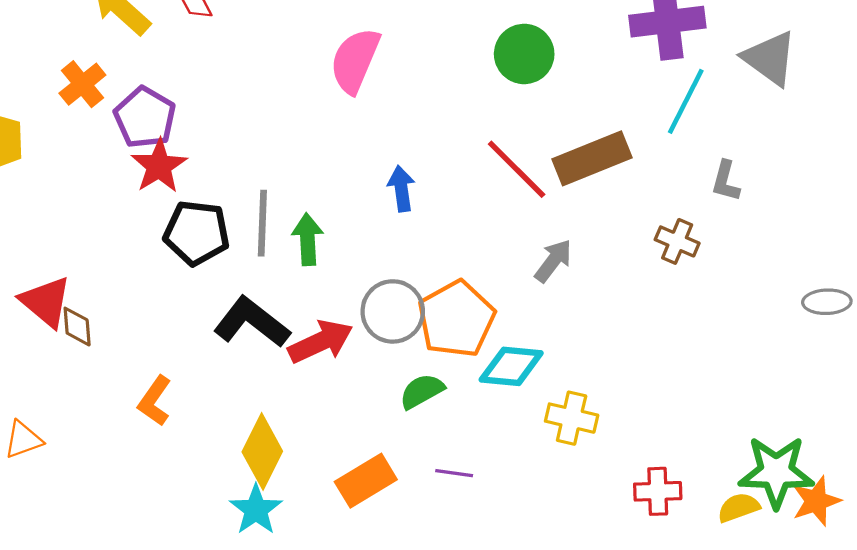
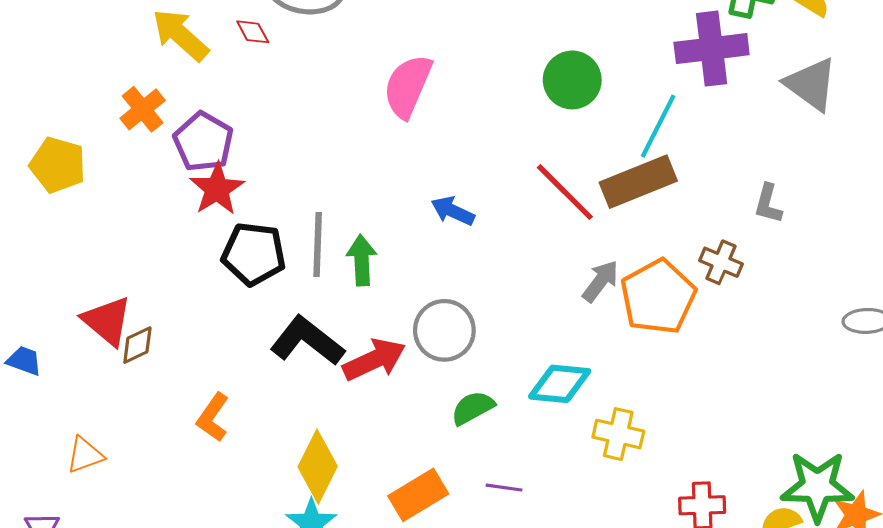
cyan line: (686, 101) -> (658, 126), moved
blue arrow: (401, 189) -> (453, 211), turned -57
orange pentagon: (456, 319) -> (658, 297), moved
brown diamond: (77, 327) -> (137, 345), turned 69

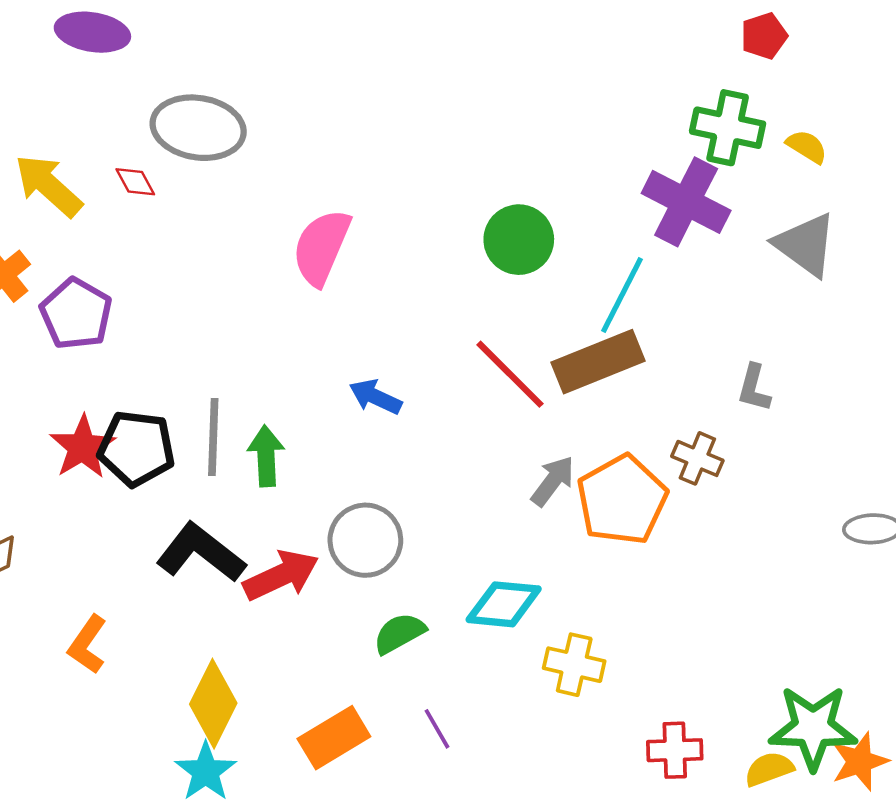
purple cross: (712, 49) -> (686, 202), turned 34
red star: (217, 189) -> (82, 447), moved
purple line: (504, 488) -> (437, 729), turned 52

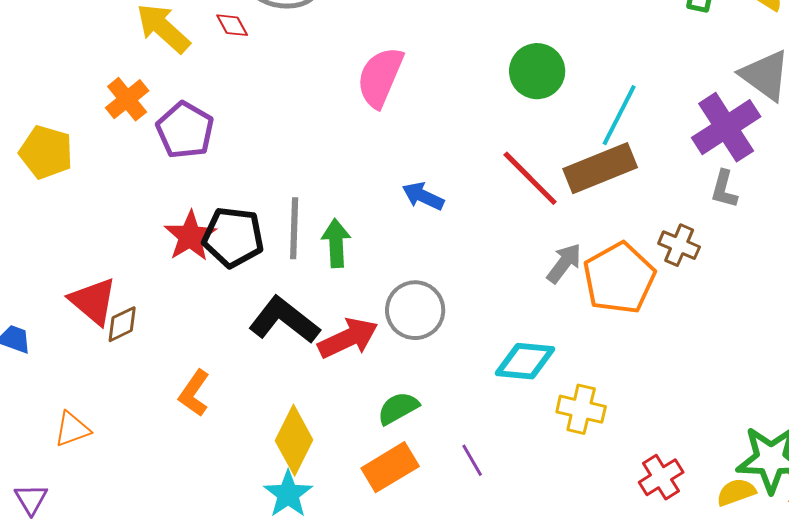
purple cross: (686, 202) -> (726, 127), moved, turned 30
green semicircle: (399, 633) -> (398, 408), moved
red cross: (675, 750) -> (661, 477), turned -30

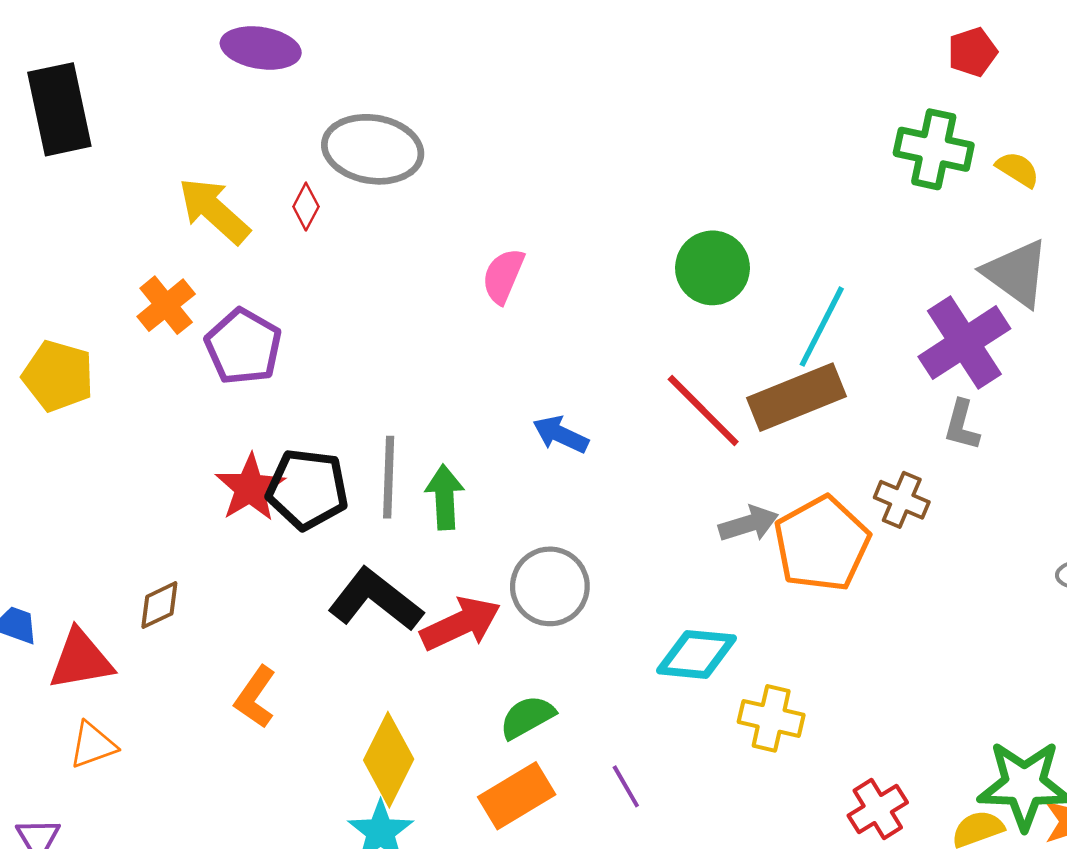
red diamond: (232, 25) -> (306, 207), turned 56
pink semicircle: (380, 77) -> (503, 276), size x0.7
gray arrow: (564, 263) -> (748, 524), turned 36
red triangle: (93, 301) -> (81, 660), moved, turned -50

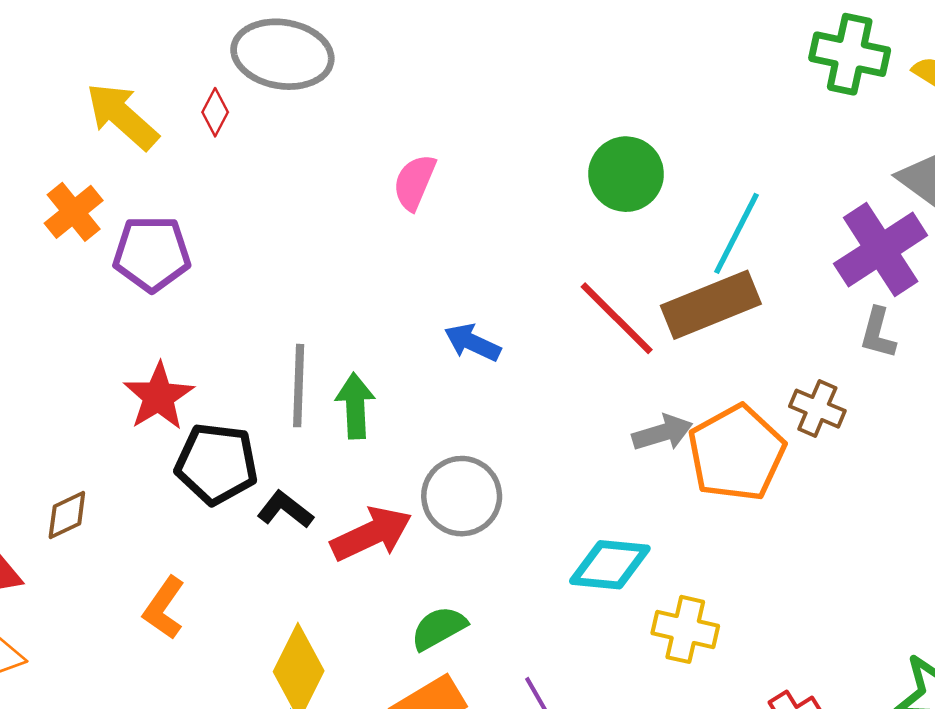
purple pentagon: (243, 347) -> (152, 254), turned -30
black pentagon: (307, 489) -> (216, 464), moved
black L-shape: (375, 600) -> (285, 510), size x0.6

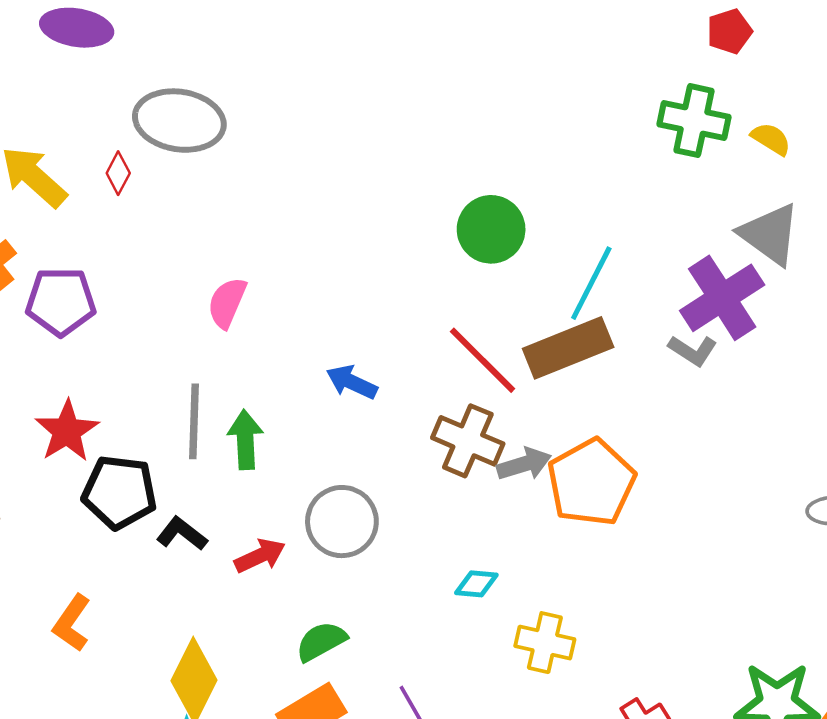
pink semicircle: (414, 182) -> (227, 303), moved
gray L-shape: (878, 333) -> (693, 350), moved, turned -72
brown cross: (817, 409) -> (468, 441), moved, size x1.4
red arrow: (371, 534) -> (260, 556), size x0.7
cyan diamond: (610, 565) -> (476, 584), size x0.6

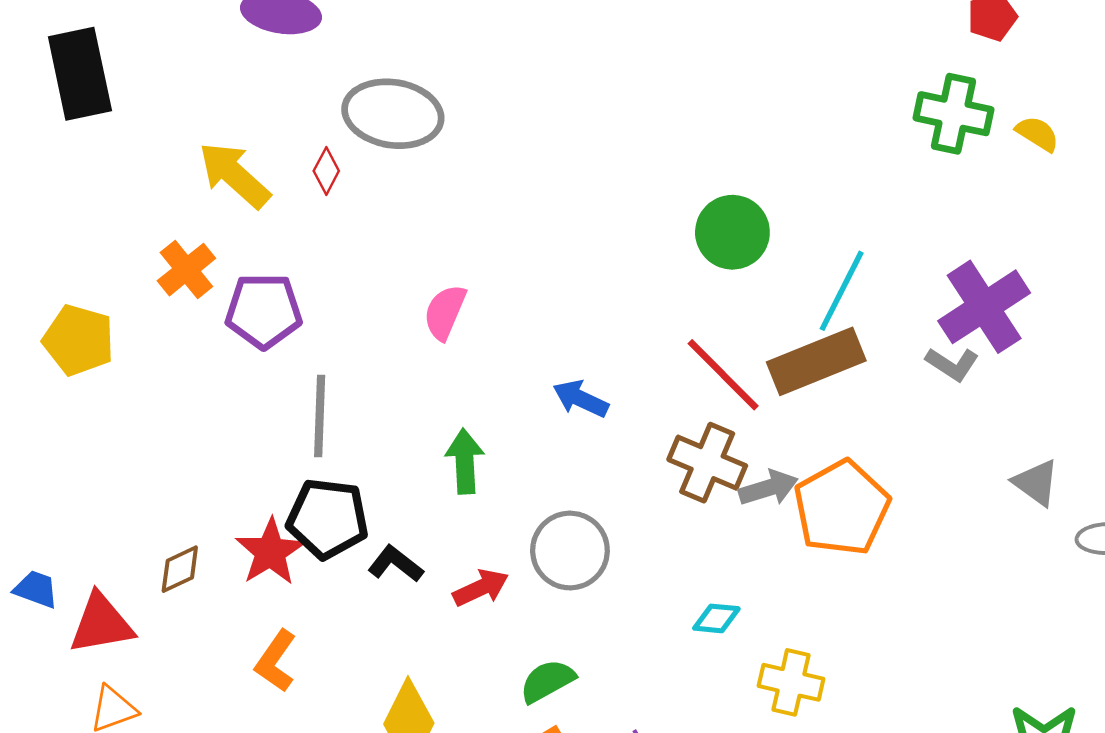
gray triangle: (770, 234) -> (1036, 483), moved, size x0.7
gray line: (194, 421) -> (320, 416), moved
red star: (67, 431) -> (270, 552), moved

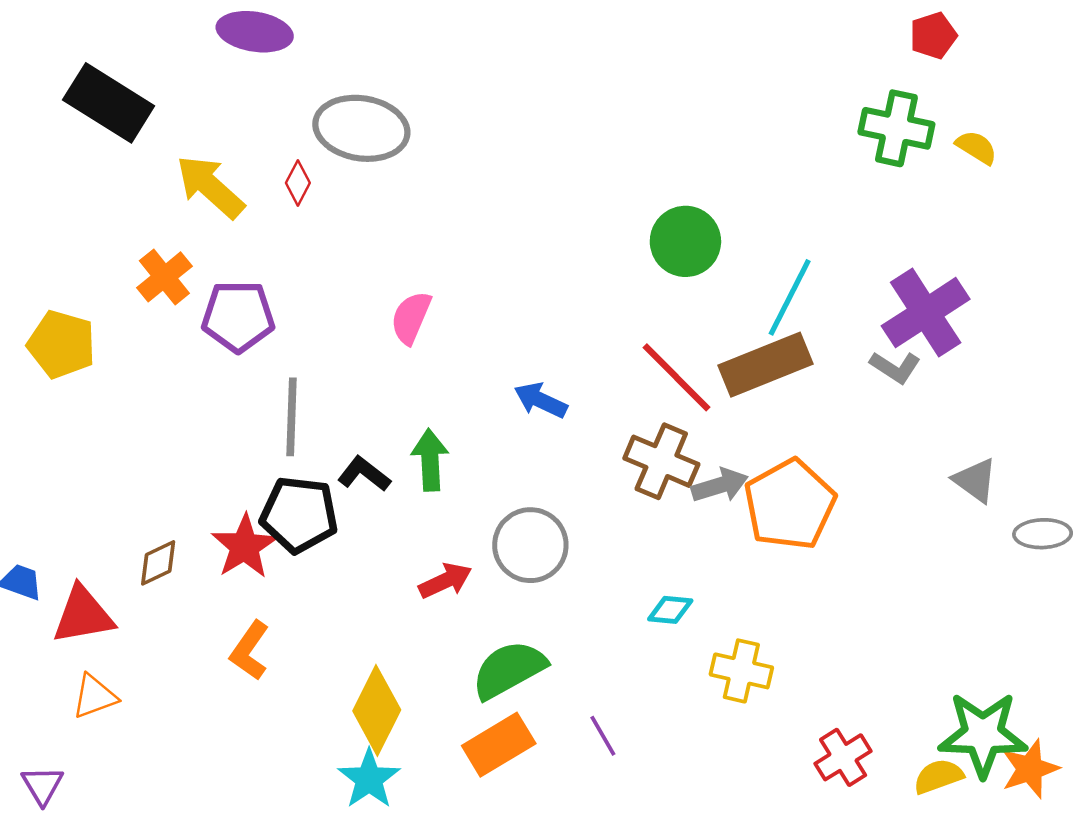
black rectangle: (80, 74) -> (109, 103), moved, turned -46
black L-shape: (396, 564) -> (364, 474), moved
green semicircle: (547, 681) -> (509, 670), size x1.4

